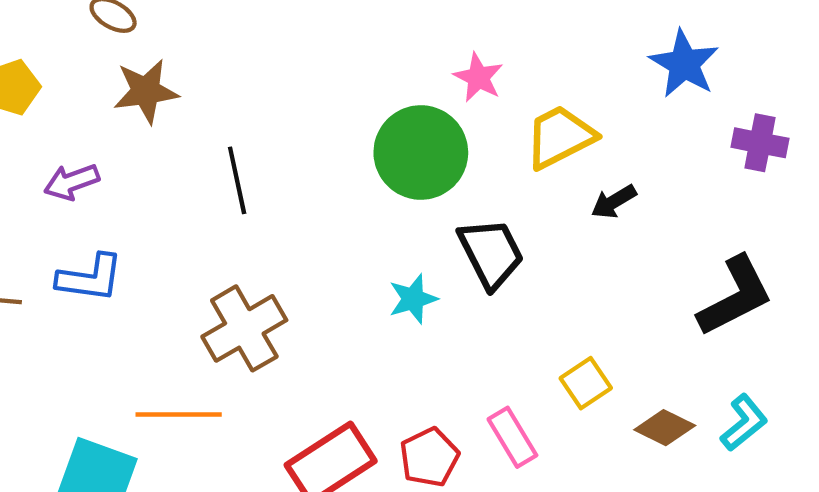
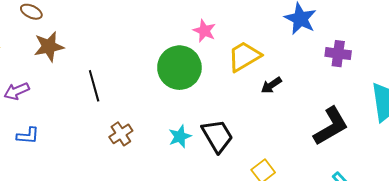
black trapezoid: (491, 253) -> (217, 136), moved
blue L-shape: (90, 278) -> (28, 136), size x0.7
brown cross: (244, 328) -> (121, 134), moved, size x0.6

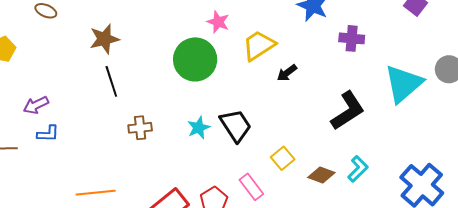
brown star: (49, 47) -> (104, 39), moved
purple arrow: (17, 91) -> (36, 105), moved
brown cross: (121, 134) -> (140, 128), turned 30

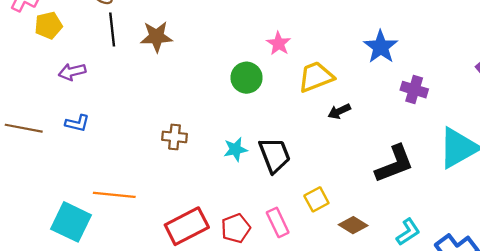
green circle: (195, 59) -> (247, 78), size x0.7
black line: (111, 81) -> (112, 30), moved
purple arrow: (36, 105) -> (72, 72), moved
cyan L-shape: (358, 169) -> (408, 232), moved

